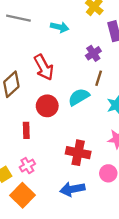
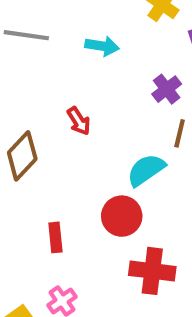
red arrow: (44, 67) -> (79, 121), size x0.6
red circle: (47, 106) -> (122, 216), moved

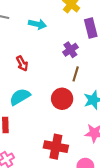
cyan semicircle: (146, 170) -> (20, 97), moved
red circle: (122, 216) -> (62, 99), moved

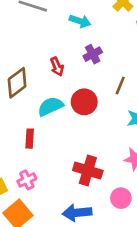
purple cross: (70, 50) -> (93, 54), moved
red circle: (62, 99) -> (84, 102), moved

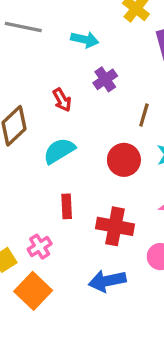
red circle: (84, 102) -> (124, 160), moved
red rectangle: (30, 139) -> (67, 206), moved

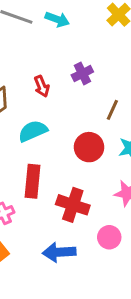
cyan arrow: (85, 40) -> (57, 19), moved
red rectangle: (67, 206) -> (33, 181), size x1.5

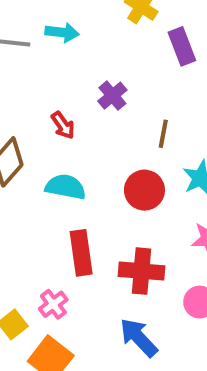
cyan semicircle: (33, 131) -> (66, 187), turned 48
blue arrow: (59, 252) -> (139, 338), turned 64

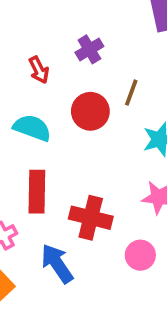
red circle: (144, 190) -> (90, 111), moved
blue arrow: (139, 338) -> (57, 264), moved

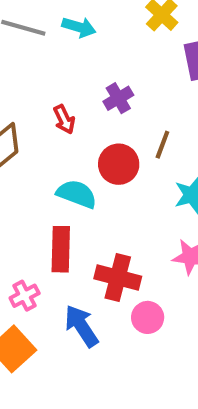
cyan semicircle: (32, 128) -> (77, 194), moved
pink circle: (140, 255) -> (148, 317), moved

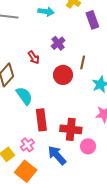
cyan arrow: (79, 27) -> (46, 12), moved
cyan semicircle: (77, 194) -> (24, 96), moved, turned 42

